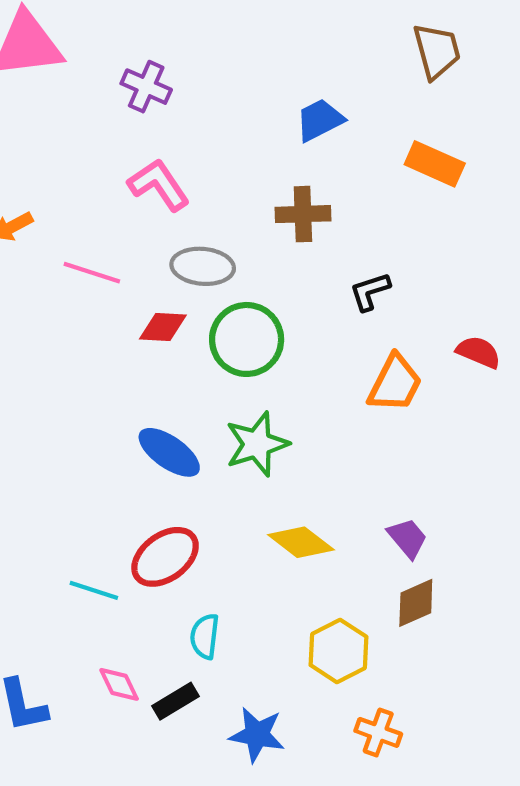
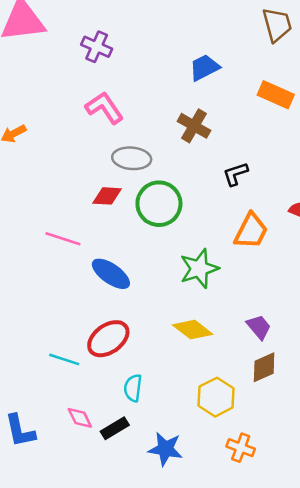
brown cross: (303, 214) -> (194, 126), turned 32
pink line: (92, 273) -> (63, 239), moved
green star: (257, 444) -> (199, 269), moved

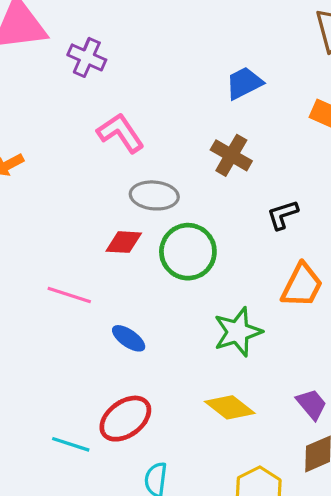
purple cross: (97, 47) -> (87, 57), moved
blue ellipse: (111, 274) -> (129, 338), size x0.7

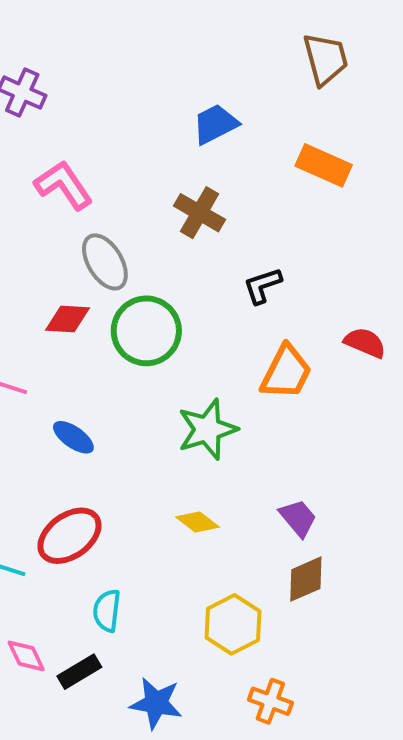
gray ellipse: (154, 195) -> (105, 262), turned 54
yellow diamond: (230, 407) -> (198, 522), size x0.7

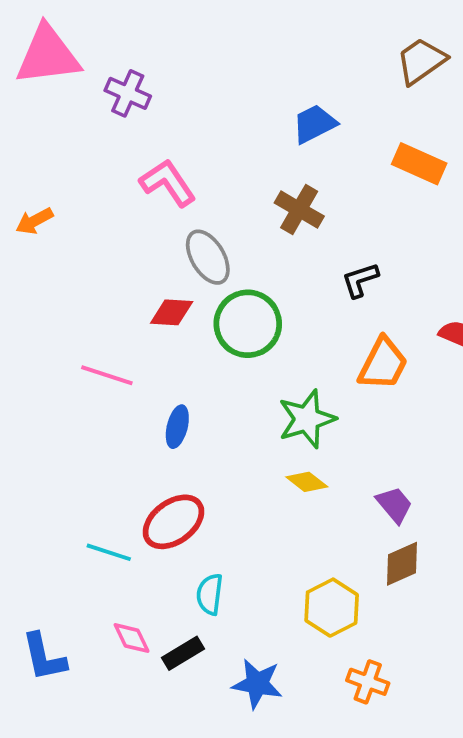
brown trapezoid: (326, 59) -> (421, 61), turned -110
blue ellipse: (73, 437) -> (177, 427), turned 69
yellow diamond: (198, 522) -> (307, 482), moved

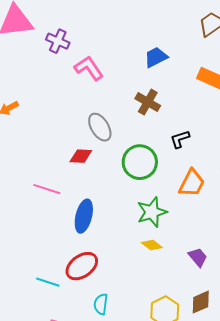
pink L-shape: (168, 183) -> (89, 68), moved
green circle: (248, 324) -> (140, 162), moved
blue ellipse: (177, 427) -> (84, 216), size x1.5
brown diamond: (402, 564) -> (201, 302), moved

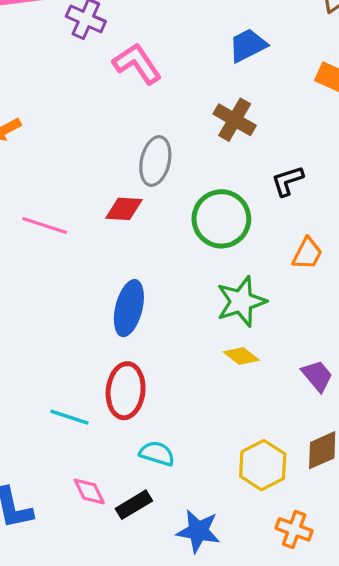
gray ellipse: (100, 127) -> (155, 161), turned 44
orange trapezoid: (192, 183) -> (307, 254), size x0.7
pink line: (47, 189) -> (45, 225), moved
red ellipse: (82, 266) -> (126, 391), turned -48
cyan semicircle: (101, 304) -> (157, 453), turned 100

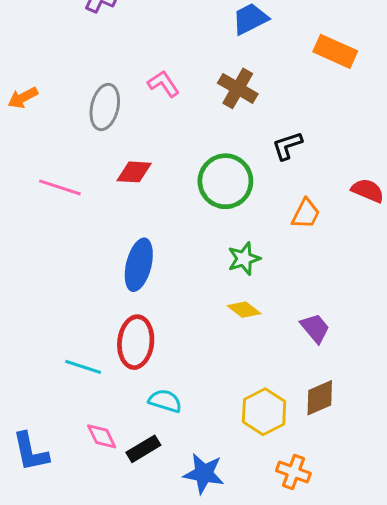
pink L-shape: (137, 64) -> (164, 84), moved, size x0.7
gray ellipse: (155, 161) -> (105, 107), moved
green star: (241, 301) -> (244, 259), size x0.7

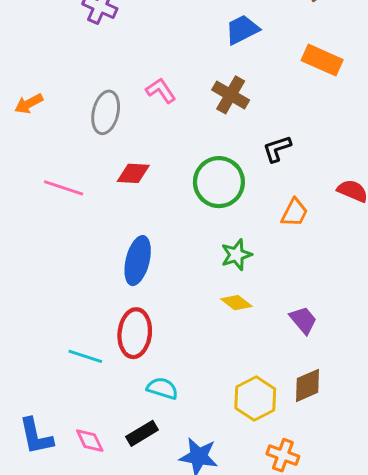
pink diamond: (102, 436) -> (90, 441), moved

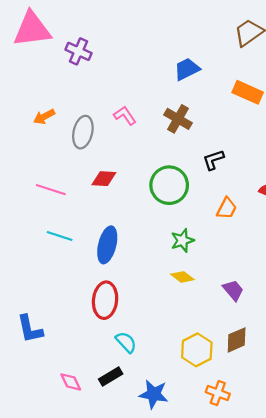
orange arrow: (29, 104) -> (44, 117), moved
cyan line: (85, 356) -> (60, 236), moved
cyan semicircle: (162, 388) -> (126, 342), turned 30
blue L-shape: (36, 436) -> (30, 329), moved

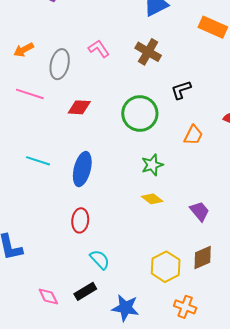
pink line: (51, 190) -> (30, 94), moved
red ellipse: (105, 300) -> (80, 220), size x0.7

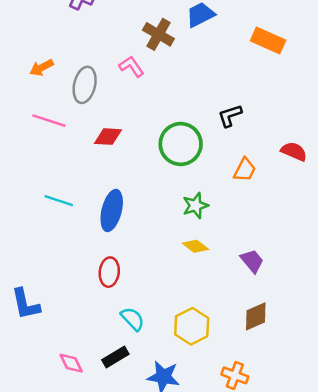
brown cross: (148, 52) -> (158, 34), moved
yellow hexagon: (166, 267) -> (192, 326), moved

